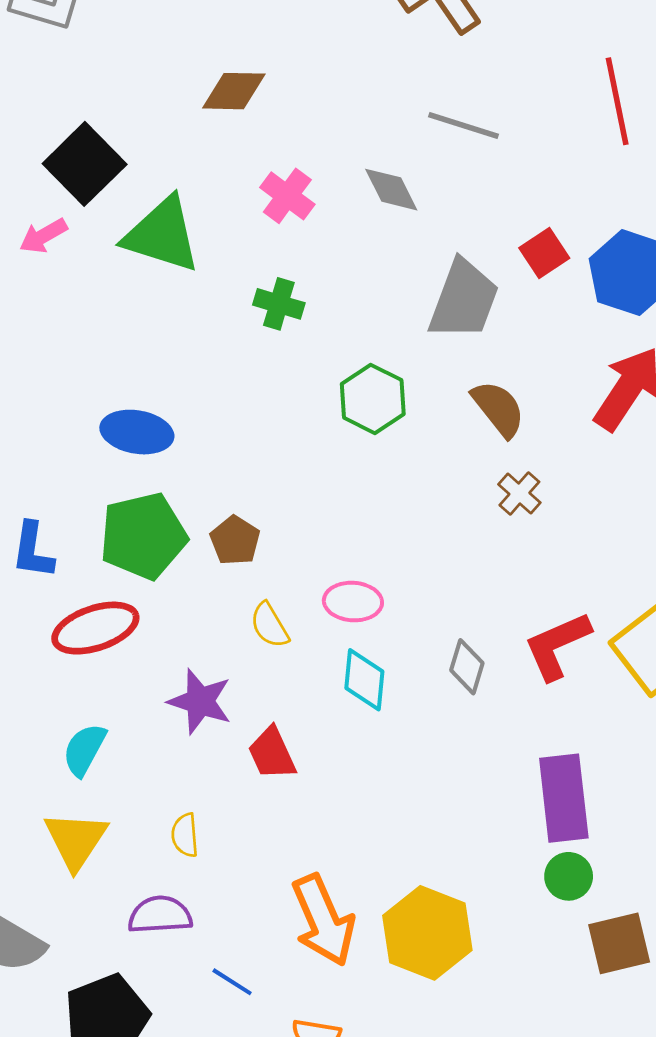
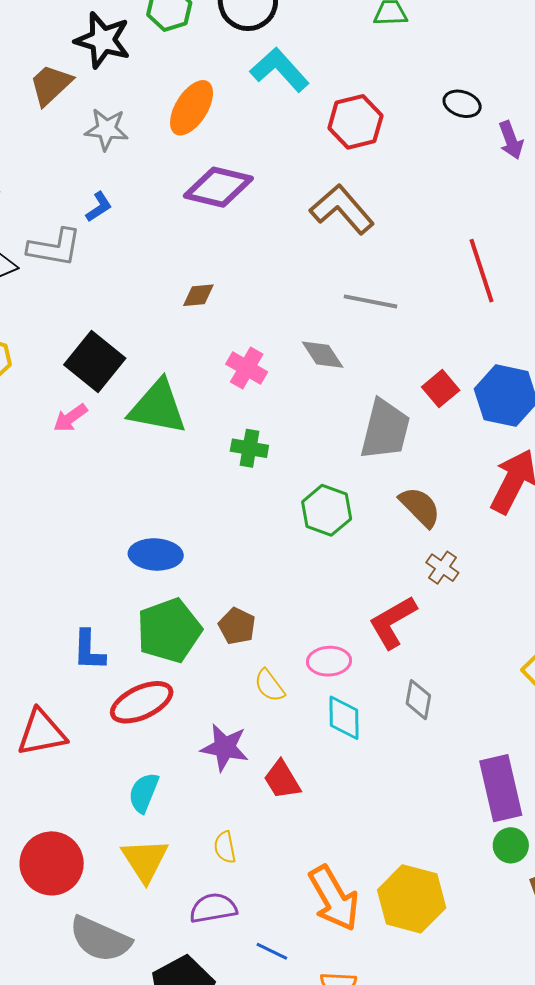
brown diamond: (234, 91) -> (198, 295), size x0.7
red L-shape: (557, 646) -> (393, 622), moved

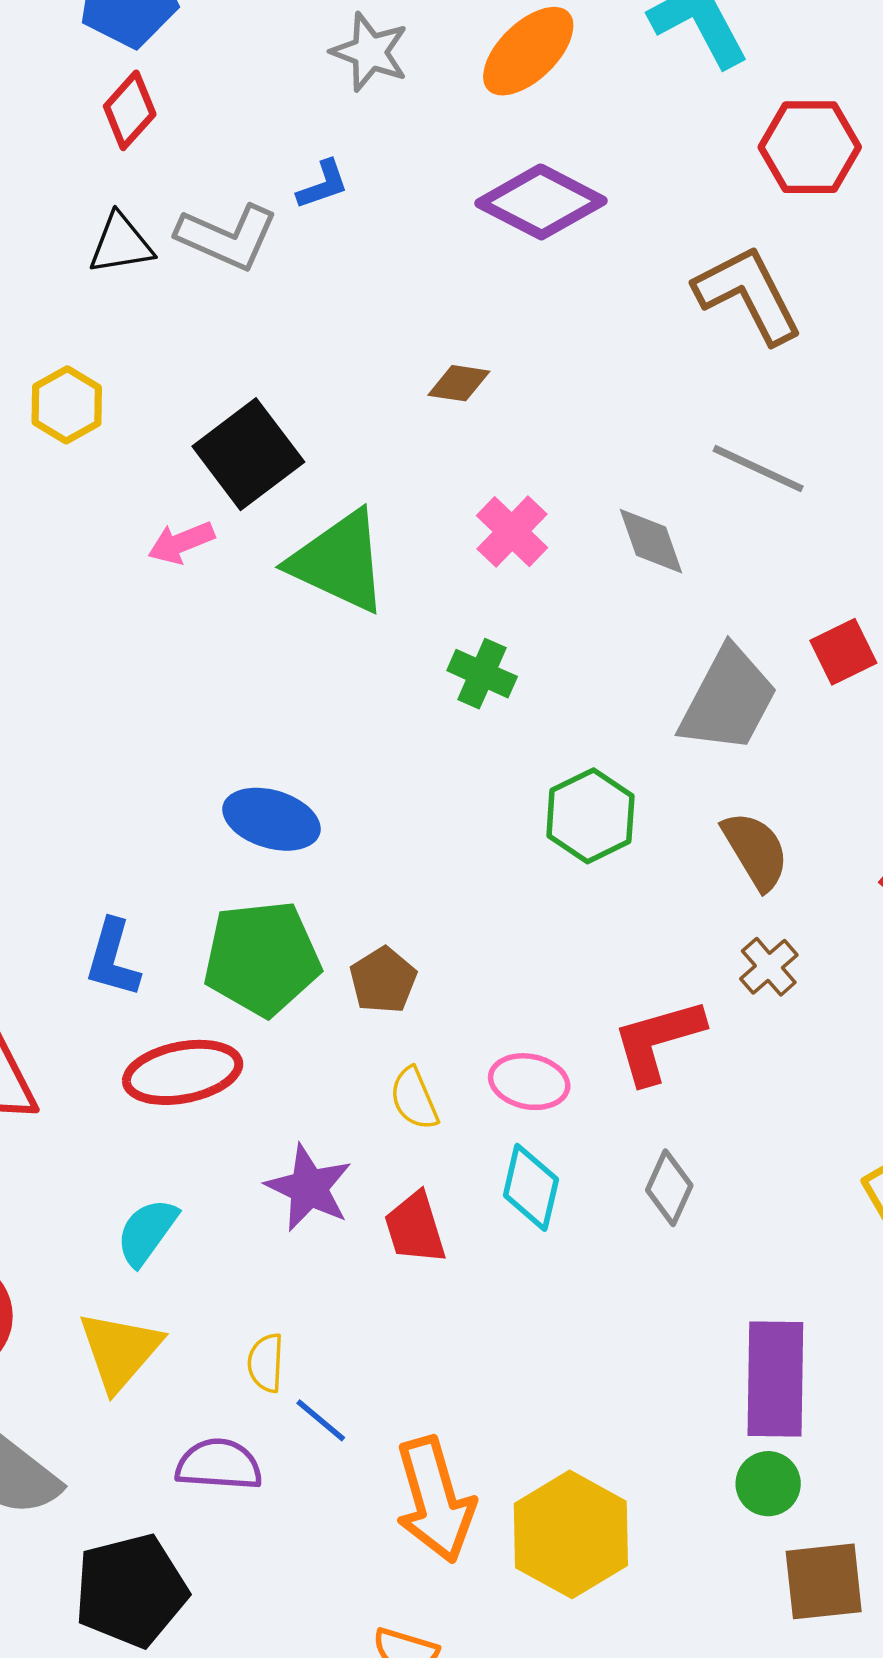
red trapezoid: (282, 780) -> (415, 1228), moved
blue line: (272, 951) -> (321, 1420), moved

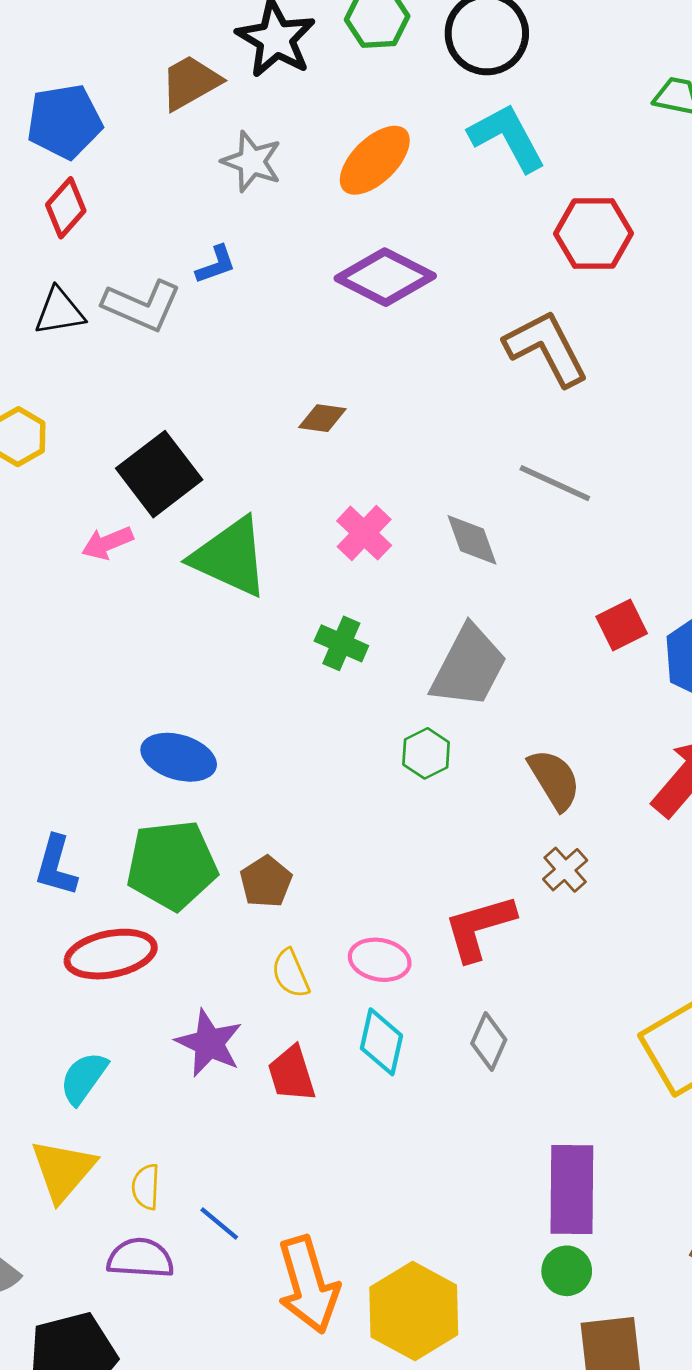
gray trapezoid: (728, 700) -> (469, 667), moved
green hexagon: (590, 816) -> (426, 753), size x0.7
yellow semicircle: (266, 1363) -> (146, 1187), moved

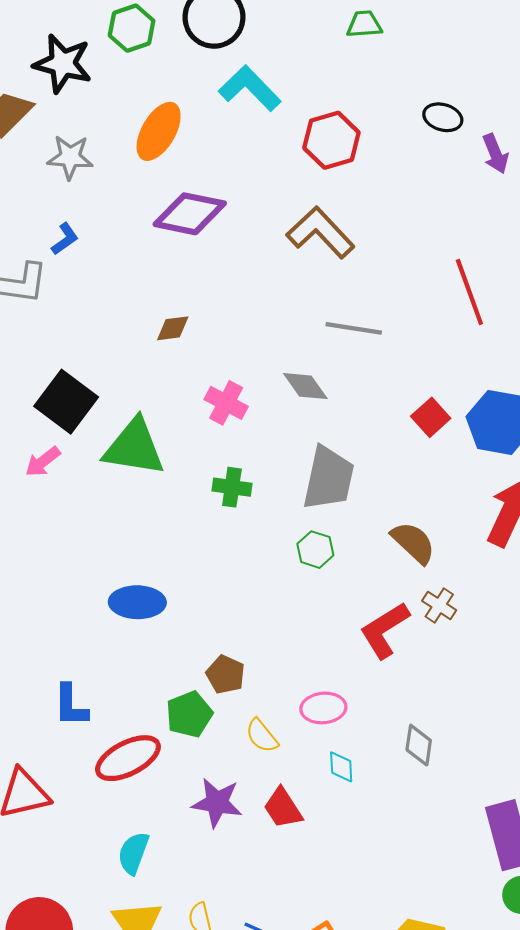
green pentagon: (172, 865) -> (189, 714), moved, size x0.7
red L-shape: (479, 928) -> (385, 630), moved
cyan diamond: (381, 1042) -> (341, 767), size x0.7

